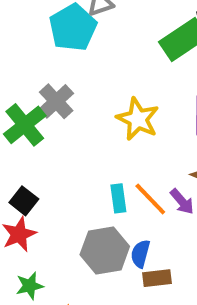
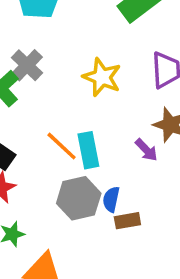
cyan rectangle: (118, 198) -> (88, 150), size x1.4
orange line: (150, 199) -> (62, 146), moved

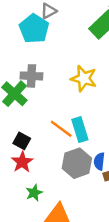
gray cross: (27, 65) -> (31, 76), turned -35

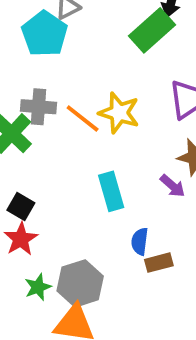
orange line: (61, 129) -> (83, 118), moved
gray hexagon: (77, 163) -> (80, 283), moved

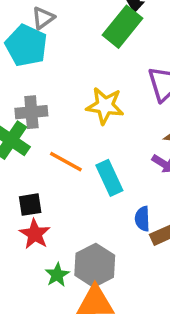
orange line: (83, 118) -> (66, 162), moved
black square: (21, 206) -> (30, 205), turned -30

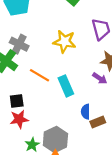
gray cross: (31, 112) -> (19, 44), turned 30
red star: (35, 234) -> (19, 119), turned 30

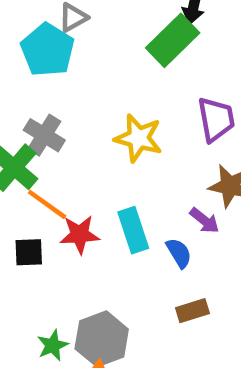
orange line: (39, 75) -> (47, 204), moved
blue semicircle: (86, 112) -> (179, 253), moved, turned 144
red star: (19, 119) -> (80, 235), moved

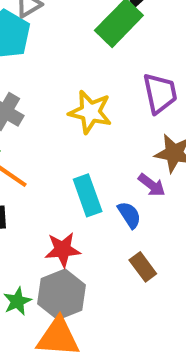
red star: (80, 235) -> (63, 250), moved
brown rectangle: (192, 311) -> (143, 267), turned 72

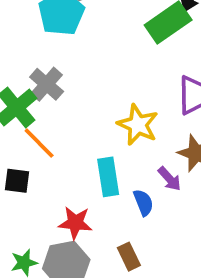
yellow star: (90, 112) -> (138, 125), moved
brown rectangle: (143, 267) -> (129, 257), moved

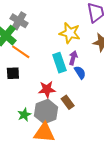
purple arrow: (170, 179) -> (73, 58), moved, turned -112
brown rectangle: (129, 257) -> (68, 102), moved

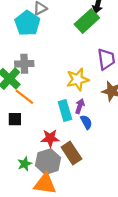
gray cross: (19, 21) -> (24, 64), turned -36
yellow star: (70, 33) -> (78, 79), turned -30
brown rectangle: (68, 102) -> (71, 153), size x1.5

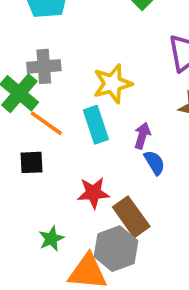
yellow star: (78, 79) -> (112, 84), moved
cyan rectangle: (65, 110) -> (96, 125), moved
gray hexagon: (48, 162) -> (116, 249), moved

